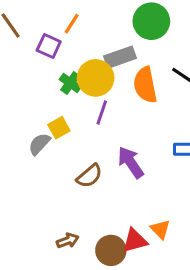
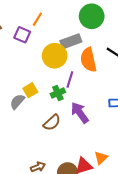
green cross: (70, 83) -> (58, 93), moved, turned 32
purple line: (102, 113) -> (70, 79), moved
orange triangle: (160, 229) -> (101, 158), turned 32

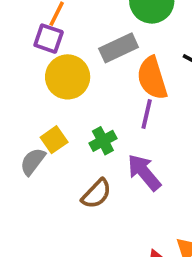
purple square: (22, 35) -> (49, 39), moved
yellow circle: (55, 56) -> (68, 77), moved
purple line: (70, 79) -> (147, 114), moved

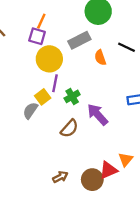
orange semicircle: (152, 78) -> (100, 58), size x0.6
purple line: (147, 114) -> (55, 83), moved

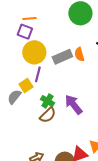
orange line: (41, 21) -> (30, 18), turned 56
gray rectangle: (79, 40) -> (62, 57), moved
green cross: (72, 96) -> (47, 101), moved, turned -32

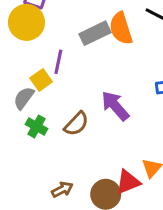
yellow circle: (34, 52) -> (26, 22), moved
orange semicircle: (79, 54) -> (121, 28), size x1.5
green cross: (47, 101) -> (36, 126), moved

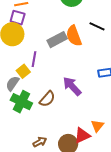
green cross: (36, 126) -> (21, 102), size x1.5

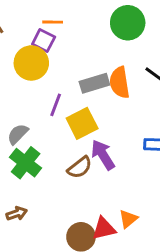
yellow square: (23, 71) -> (82, 123), moved, size x1.5
brown semicircle: (47, 99) -> (80, 167), moved
brown arrow: (40, 142) -> (17, 214), moved

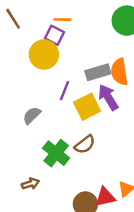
purple arrow: (103, 155) -> (108, 97), moved
green cross: (26, 163) -> (56, 153), moved

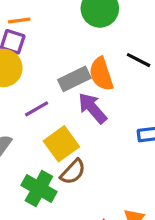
purple line: (65, 91) -> (37, 109), turned 48
yellow square: (87, 107) -> (61, 144), moved

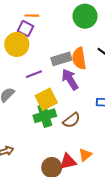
brown semicircle: (73, 172) -> (72, 120), moved
green cross: (39, 188) -> (45, 116), moved, turned 35

